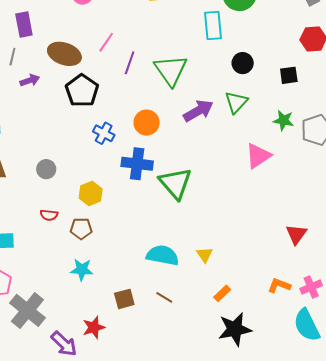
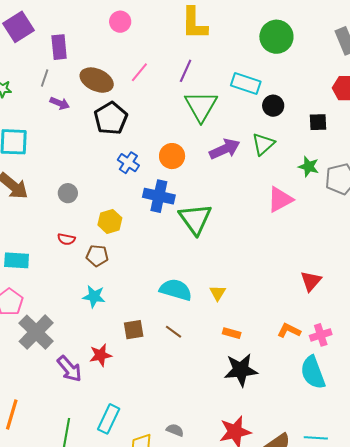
cyan rectangle: (213, 26) -> (246, 83), moved, turned -72
purple line: (130, 63) -> (186, 71), moved
purple arrow: (30, 80) -> (60, 103), turned 36
orange rectangle: (222, 293) -> (232, 333), turned 54

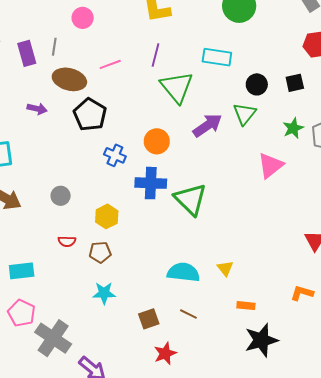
pink line: (139, 72) -> (110, 64), turned 40
gray line: (45, 78) -> (54, 47), moved
black circle: (273, 106) -> (257, 84), moved
green star: (309, 167) -> (293, 128), turned -30
red star: (101, 355) -> (165, 353), moved

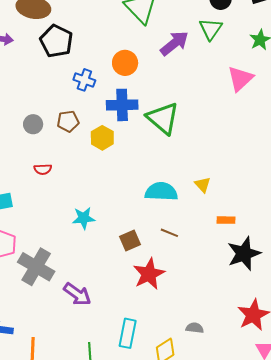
yellow hexagon: (107, 216) -> (102, 138), moved
brown pentagon: (100, 252) -> (68, 121), moved
red star: (165, 353) -> (149, 274), size x1.4

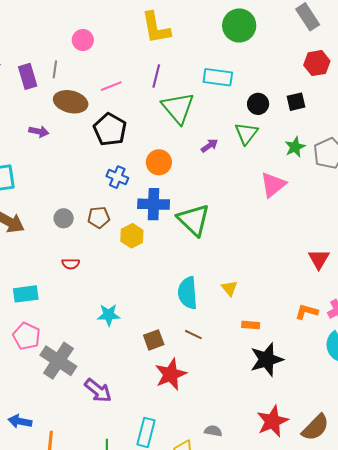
black pentagon: (56, 41) -> (110, 130), moved
purple arrow: (174, 43) -> (209, 146), size x0.6
cyan semicircle: (161, 192) -> (188, 293), turned -100

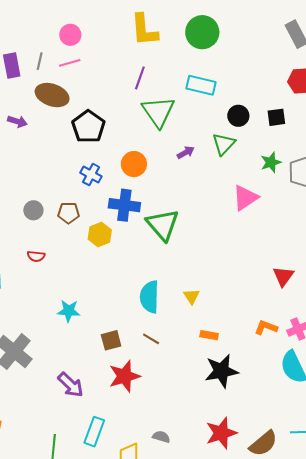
green circle: (239, 25) -> (202, 32), moved
pink line: (111, 86) -> (70, 63), moved
purple arrow: (98, 391) -> (71, 385), moved

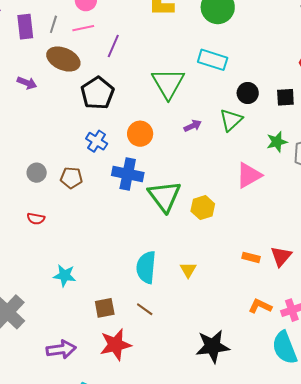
purple line: (140, 78) -> (113, 46), moved
yellow hexagon: (100, 234) -> (203, 208), moved
orange rectangle: (209, 335) -> (251, 257), moved
purple arrow: (71, 385) -> (61, 349), turned -56

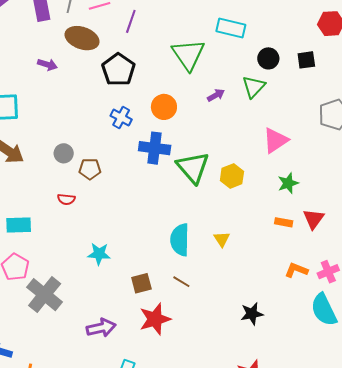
green star: (277, 142) -> (288, 183), moved
brown pentagon: (71, 178) -> (90, 169), moved
black star: (213, 346) -> (252, 314), size x0.7

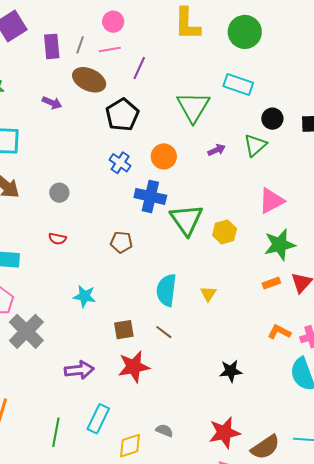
brown pentagon: (90, 169) -> (121, 242), moved
green star: (288, 183) -> (280, 245), size x1.5
orange rectangle: (284, 222) -> (271, 283), turned -36

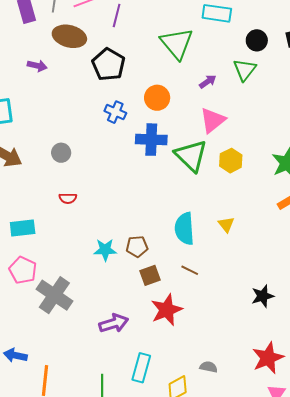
pink triangle: (271, 201) -> (213, 120), moved
brown pentagon: (121, 242) -> (137, 247), moved

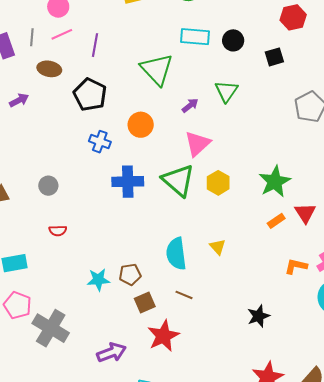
brown ellipse: (69, 36) -> (49, 69), size x0.7
black circle: (257, 40) -> (233, 40), moved
purple arrow: (37, 66) -> (19, 100), turned -36
blue cross: (151, 140) -> (128, 182), moved

